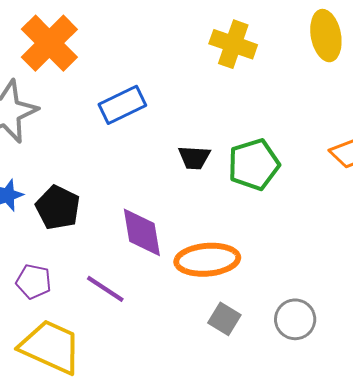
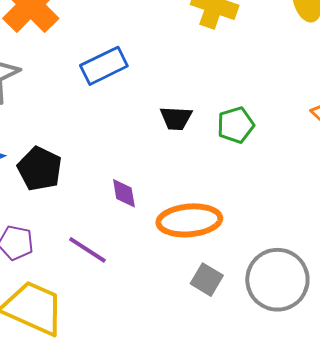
green pentagon: (254, 165) -> (236, 125), size x0.7
purple diamond: (142, 232) -> (124, 193), size x0.6
gray circle: (295, 319) -> (277, 280), size x1.5

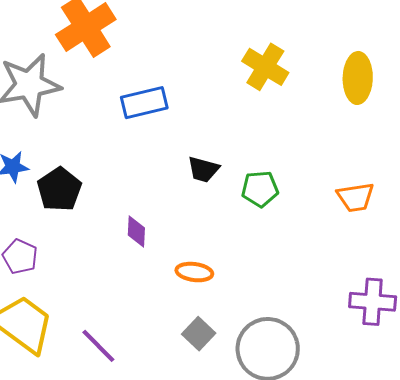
orange ellipse: (189, 220) -> (194, 272), size x0.6
purple line: (87, 250) -> (98, 346), moved

